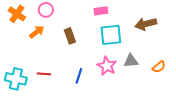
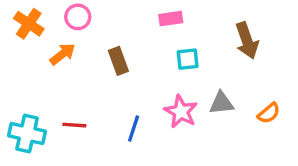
brown arrow: (146, 24) -> (247, 41), turned -95
cyan square: (111, 35) -> (188, 59), size x0.6

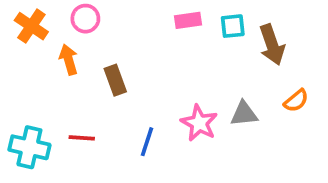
orange arrow: (63, 54) -> (69, 60), turned -68
cyan square: (188, 59) -> (233, 26), moved
brown rectangle: (118, 61) -> (115, 80), moved
orange semicircle: (269, 113) -> (296, 101), moved

